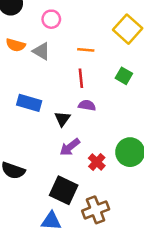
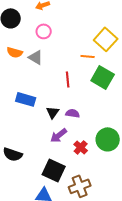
orange line: (86, 50) -> (88, 56), moved
green square: (124, 76) -> (103, 77), size x1.6
purple semicircle: (87, 105) -> (73, 113), moved

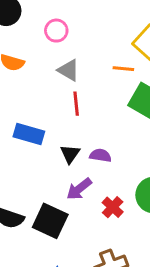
gray triangle: (36, 57) -> (68, 70), moved
red line: (68, 79) -> (76, 104), moved
black square: (54, 170) -> (50, 221), moved

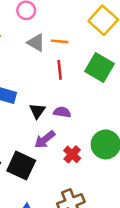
orange line: (123, 69) -> (60, 41), moved
red line: (76, 104) -> (60, 70), moved

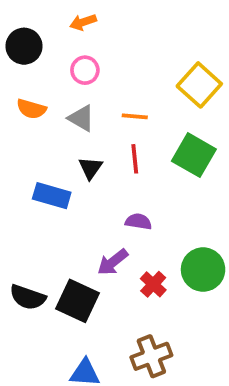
gray triangle: (36, 43) -> (81, 118), moved
black triangle: (37, 111) -> (90, 168), moved

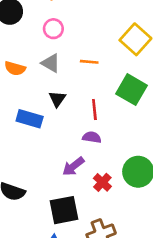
orange semicircle: (31, 109) -> (15, 68), moved
red line: (135, 159) -> (94, 109), moved
black square: (78, 301) -> (64, 210), moved, turned -36

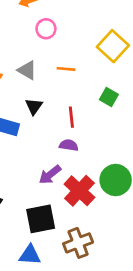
pink circle: (53, 29) -> (46, 29), moved
green square: (132, 90) -> (109, 97), size x0.6
red cross: (102, 182) -> (79, 191), size x1.6

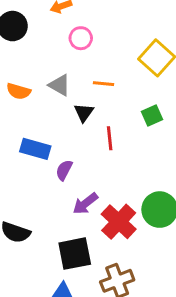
green square: (109, 97) -> (152, 116), turned 36
black triangle: (34, 106) -> (84, 112), moved
purple semicircle: (69, 145) -> (64, 170), moved, turned -72

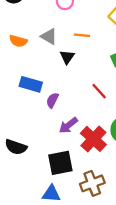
red line: (110, 138) -> (99, 91), moved, turned -36

